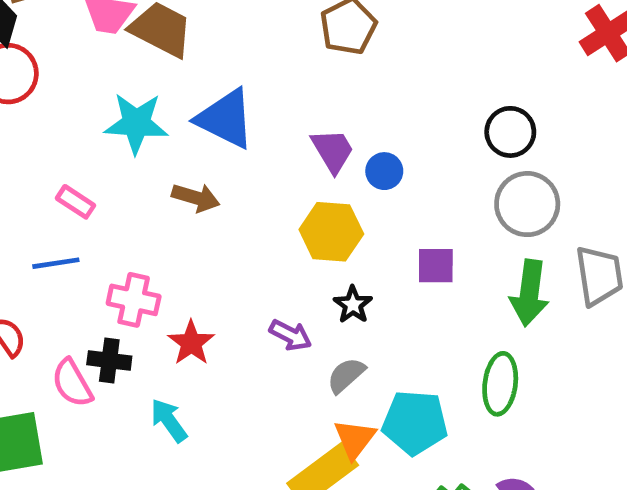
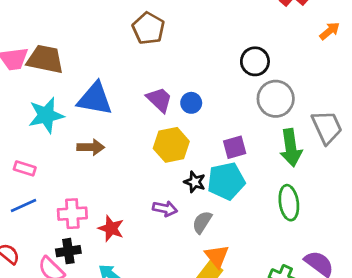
cyan pentagon: (415, 422) -> (226, 181), moved

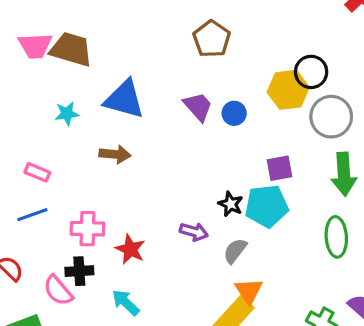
brown pentagon: (148, 28) -> (212, 39), moved
cyan star: (46, 115) -> (67, 114), size x0.6
yellow hexagon: (171, 145) -> (288, 90), moved

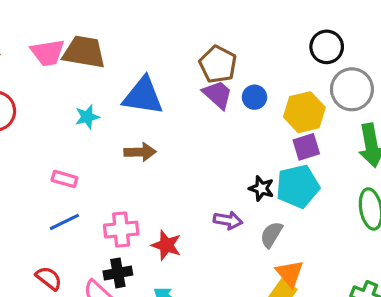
brown pentagon: (212, 39) -> (218, 64), moved
yellow hexagon: (288, 90) -> (304, 112), moved

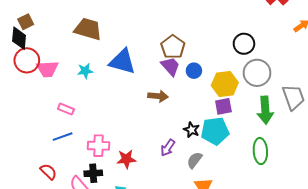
pink trapezoid: (48, 53) -> (47, 69), moved
brown arrow: (140, 152) -> (158, 96), moved
purple arrow: (228, 220) -> (168, 148), turned 108
red star: (166, 245) -> (126, 159), turned -30

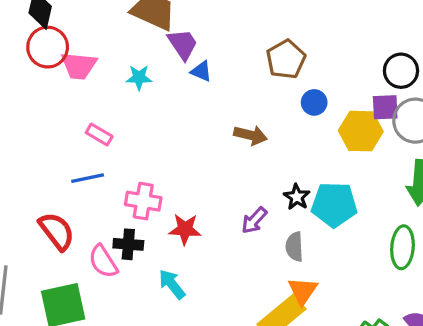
blue triangle: (122, 62) -> (201, 71), size x0.5
purple trapezoid: (170, 66) -> (183, 44), moved
purple square: (223, 106) -> (385, 107), moved
gray semicircle: (195, 160) -> (294, 247), turned -48
red semicircle: (48, 172) -> (57, 231), size x1.4

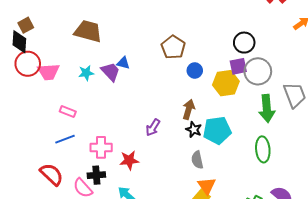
purple trapezoid: (183, 44) -> (110, 72), moved
brown arrow: (251, 135) -> (189, 109), moved, turned -78
purple arrow: (254, 220) -> (153, 128), moved

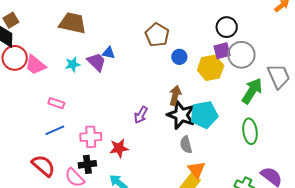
pink trapezoid: (48, 72) -> (35, 65), turned 45
green arrow: (267, 109) -> (252, 91), turned -140
black star: (194, 130) -> (181, 115), size x1.8

